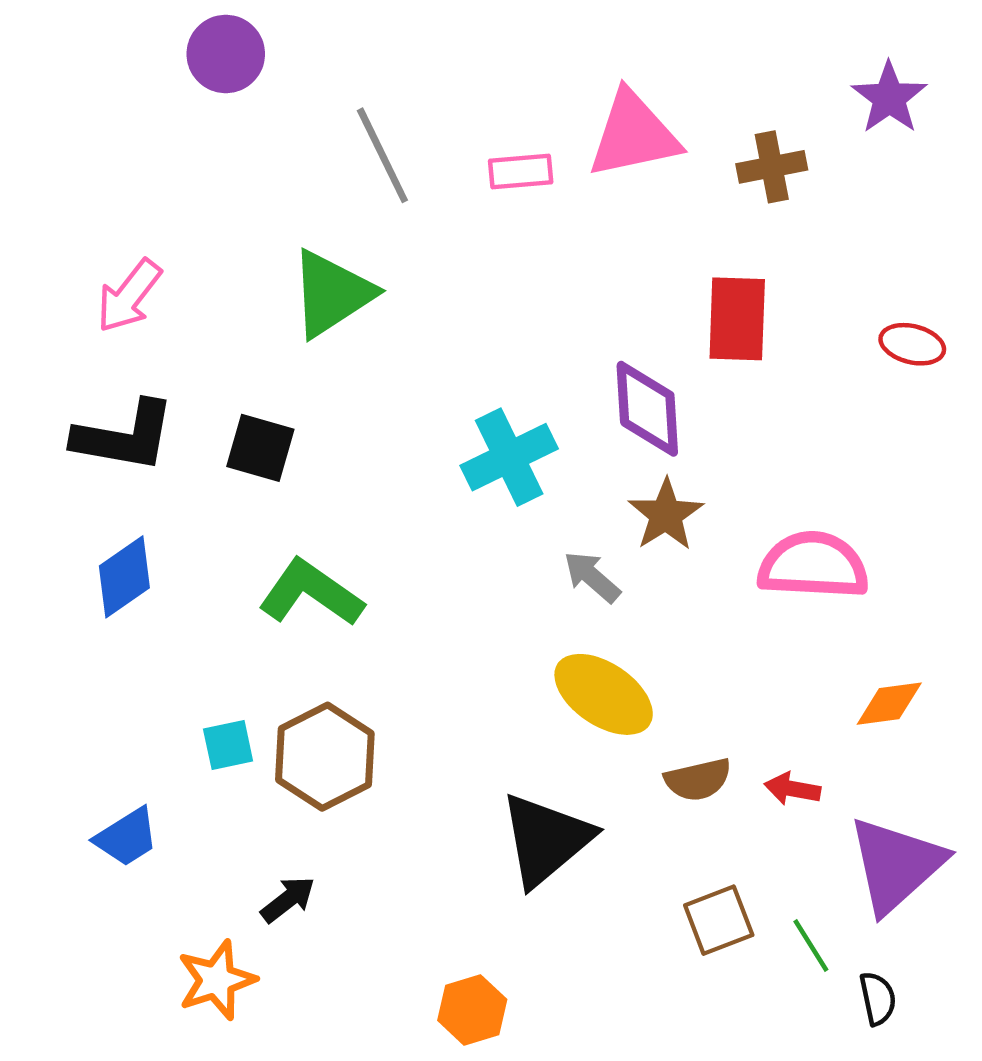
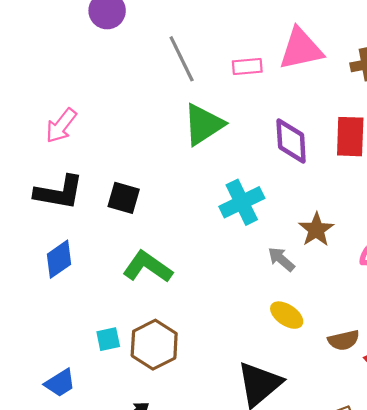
green triangle: (332, 294) -> (203, 125), moved
purple diamond: (647, 409) -> (291, 141), moved
yellow ellipse: (604, 694) -> (287, 315), size x0.7
brown semicircle: (698, 780) -> (344, 340), moved

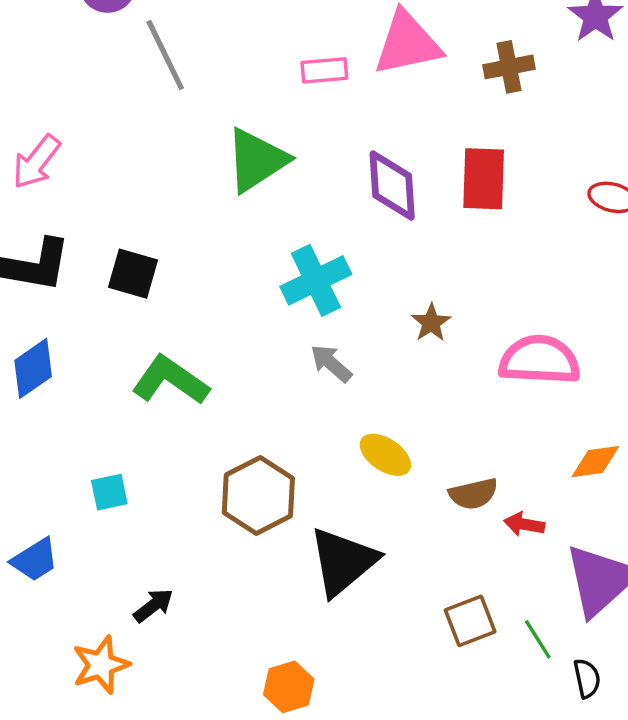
gray line: (182, 59) -> (165, 55), moved
brown star: (316, 230) -> (431, 323), size x0.7
gray arrow: (281, 259) -> (331, 363), moved
brown hexagon: (154, 345) -> (258, 495), moved

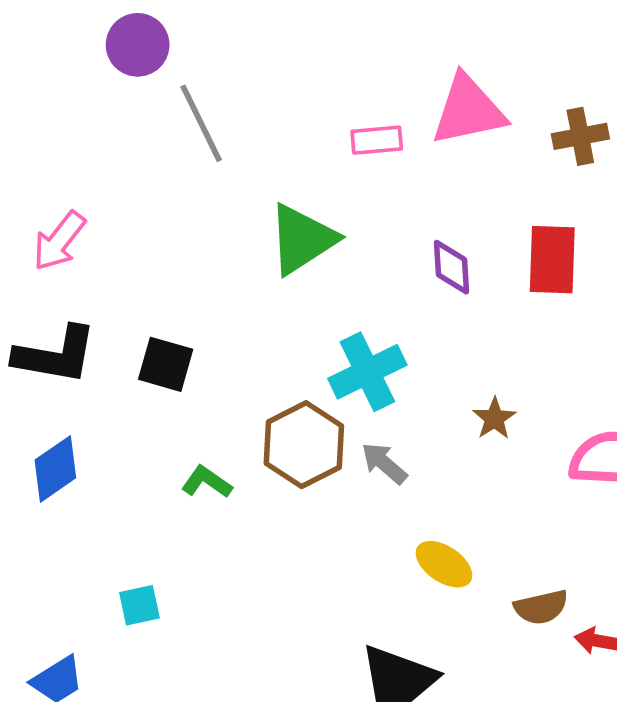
purple diamond: (392, 186) -> (451, 267), size x0.7
green L-shape: (170, 380) -> (207, 482), size x0.6
brown hexagon: (258, 495) -> (304, 445), moved

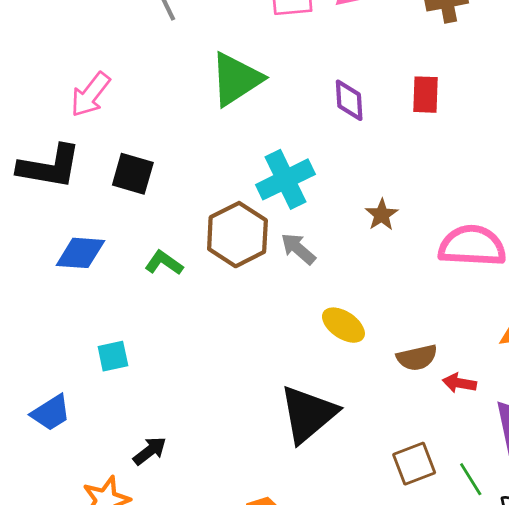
pink arrow: (59, 241) -> (90, 95), moved
red rectangle: (552, 260) -> (425, 95), size x0.7
blue diamond: (55, 469) -> (80, 253), moved, turned 39

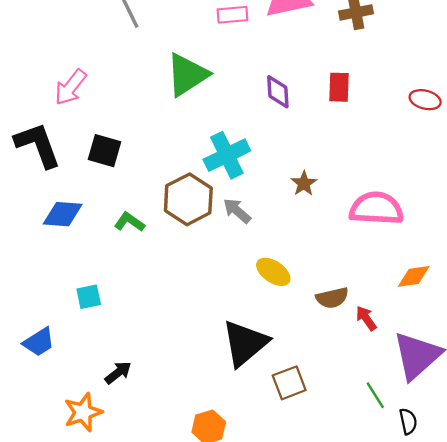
black L-shape: (49, 167) -> (38, 145), turned -120
red arrow: (459, 383) -> (366, 318), turned 45
brown square: (414, 464) -> (289, 383), moved

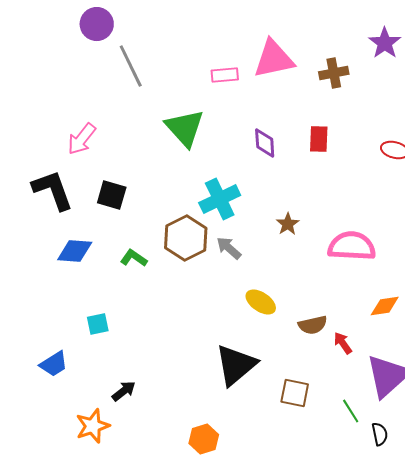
green triangle: (187, 75) -> (185, 128), turned -39
brown square: (289, 383) -> (295, 393), moved, turned 32

